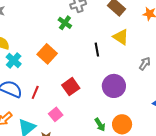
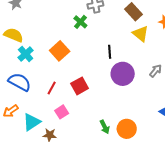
yellow triangle: (121, 37) -> (141, 34), moved
purple circle: (114, 86) -> (123, 74), moved
red line: (35, 92) -> (52, 88), moved

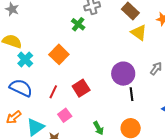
black line: (110, 52) -> (132, 94), moved
green arrow: (105, 127) -> (99, 128), moved

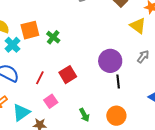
green cross: (78, 24) -> (53, 37), moved
yellow triangle: (139, 33) -> (138, 26), moved
orange square: (59, 54) -> (30, 30), moved, turned 30

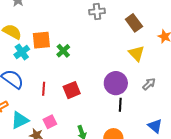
yellow triangle: (138, 26) -> (136, 53), moved
red line: (40, 78) -> (44, 89), turned -32
pink square: (51, 101) -> (50, 122), moved

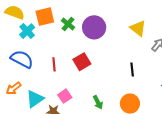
yellow triangle: (136, 53) -> (138, 28), moved
purple circle: (116, 83) -> (94, 27), moved

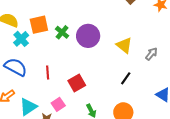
yellow triangle: (138, 28) -> (124, 45), moved
red square: (82, 62) -> (77, 83), moved
black line: (132, 69) -> (126, 78), turned 40

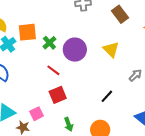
yellow triangle: (124, 45) -> (111, 49), moved
red line: (48, 73) -> (53, 70), moved, turned -56

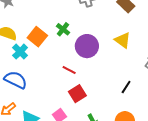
orange square: (27, 32) -> (37, 37), turned -36
green cross: (49, 43) -> (63, 29), moved

